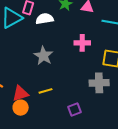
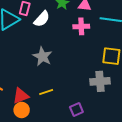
white semicircle: (45, 19) -> (42, 19), turned 144
pink cross: (82, 43) -> (81, 26), moved

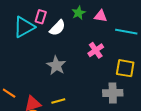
pink cross: (81, 26) -> (96, 50), moved, turned -35

